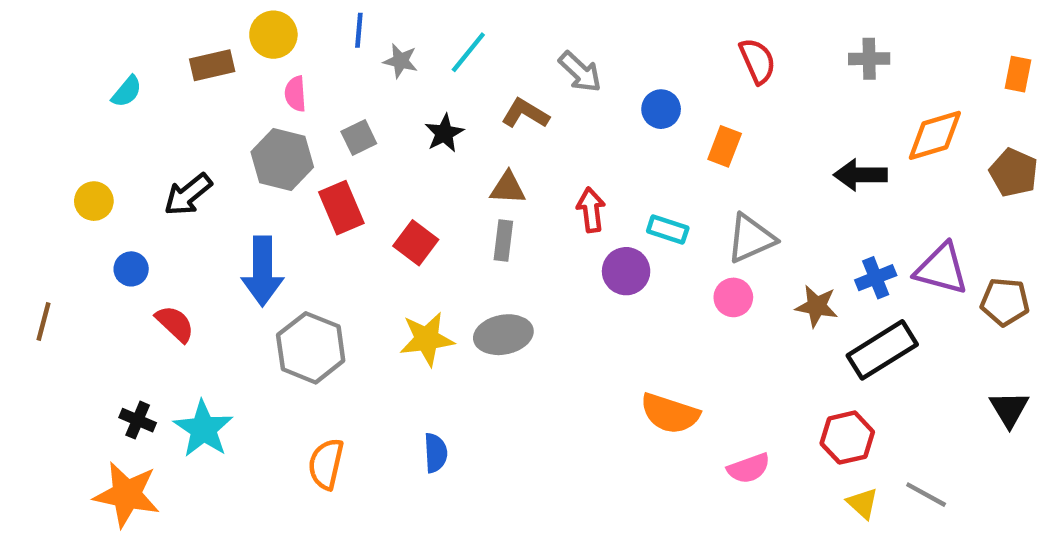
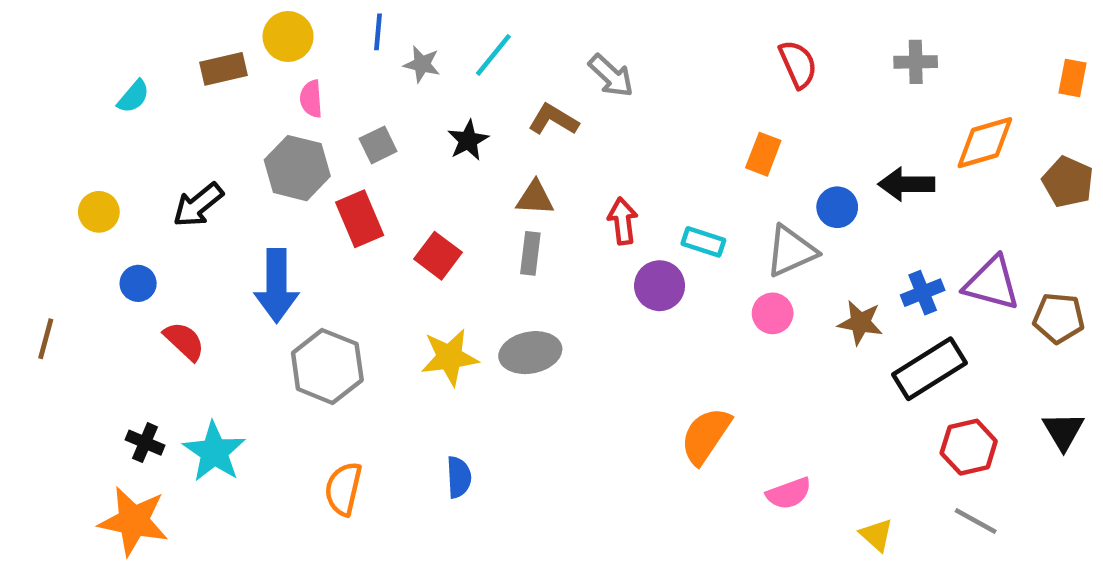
blue circle: (661, 109) -> (837, 207), moved
orange semicircle: (670, 414) -> (706, 436), turned 106
red hexagon: (847, 438) -> (969, 447), moved
yellow triangle: (863, 503) -> (876, 535), moved

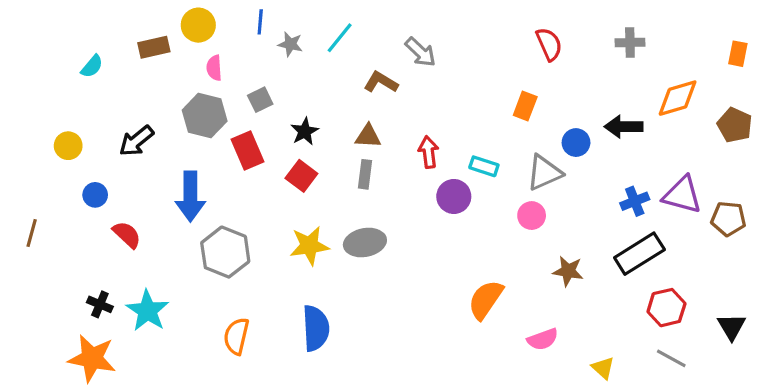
black star: (468, 140) -> (305, 131), moved
brown star: (860, 323) -> (568, 271), moved
black triangle: (1063, 431) -> (732, 327), moved
blue semicircle: (459, 477) -> (316, 328), size x1.6

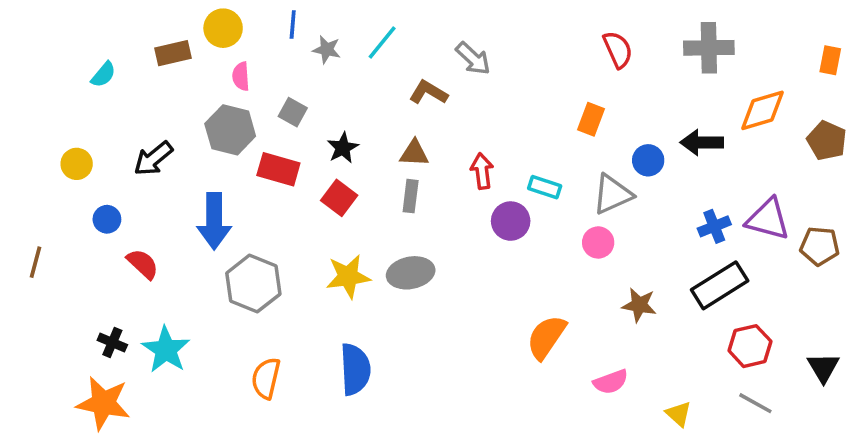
gray cross: (630, 43) -> (709, 48), size x1.5
gray square: (260, 100) -> (293, 112), turned -35
red rectangle: (247, 150) -> (278, 169), turned -51

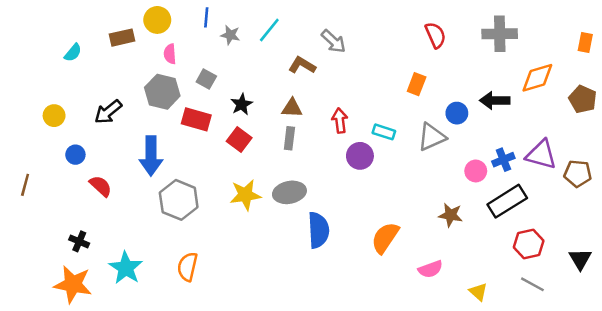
pink circle: (598, 242) -> (476, 171), moved
cyan star: (166, 350) -> (126, 268), moved
blue semicircle: (355, 369) -> (318, 230), moved

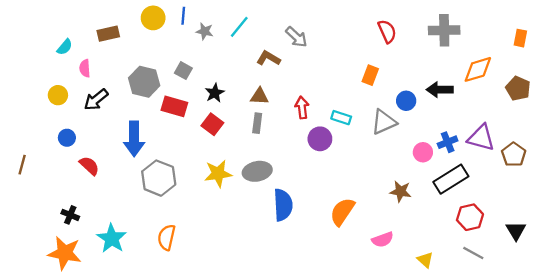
yellow circle: (157, 20) -> (153, 18), moved
pink semicircle: (170, 54) -> (85, 68), moved
yellow circle: (54, 116) -> (58, 95), moved
brown pentagon: (578, 174) -> (514, 155), turned 30

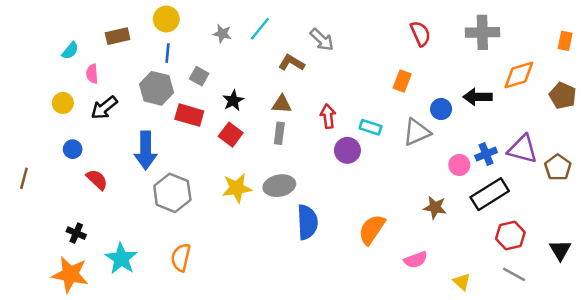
blue line: (183, 16) -> (167, 53), moved

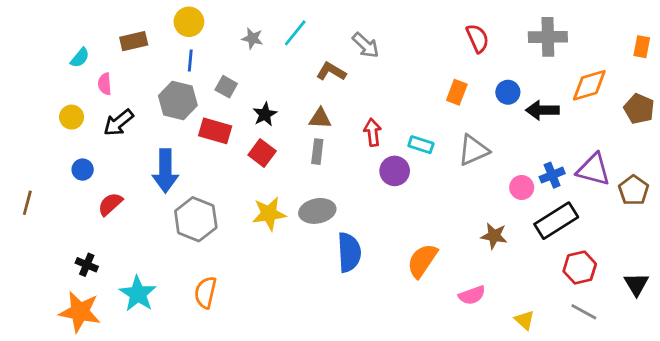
blue circle: (441, 109) -> (508, 92), moved
red semicircle: (97, 180) -> (110, 204), turned -85

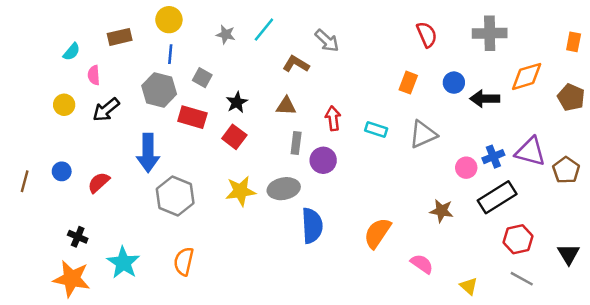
gray rectangle: (317, 152) -> (296, 143), moved
blue circle: (83, 170) -> (62, 171), moved
purple circle: (395, 171) -> (323, 160), moved
pink semicircle: (472, 295) -> (422, 264), turned -125

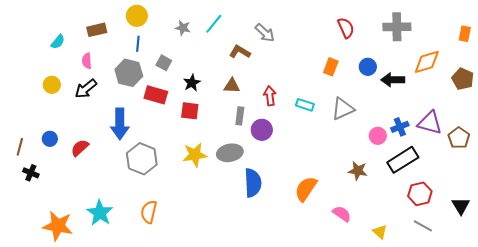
pink semicircle: (94, 75) -> (87, 61), moved
red square: (234, 137) -> (190, 111), turned -30
black cross: (78, 237) -> (31, 173), moved

